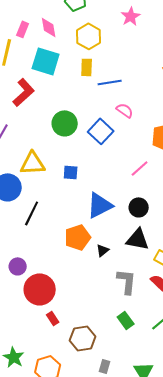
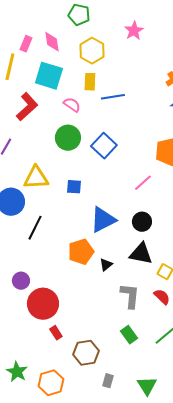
pink semicircle: (125, 110) -> (72, 105), moved

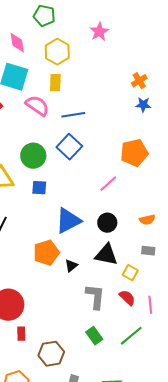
blue line: (113, 97) -> (73, 115), moved
pink semicircle: (72, 105) -> (37, 106), size x1.4
green circle: (68, 138) -> (33, 156), moved
red rectangle: (56, 333) -> (21, 334), turned 32

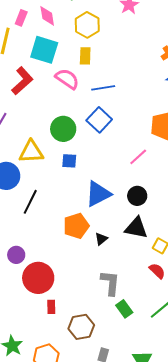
gray L-shape: (95, 297) -> (110, 283), moved

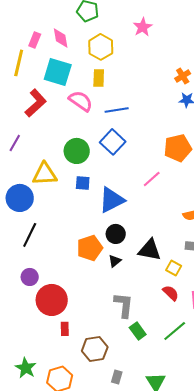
blue triangle: (98, 194) -> (112, 200), moved
black circle: (137, 196) -> (116, 234), moved
black line: (30, 202) -> (30, 235), moved

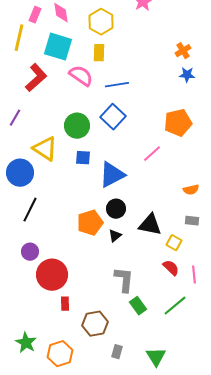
yellow triangle: (45, 174) -> (45, 149), turned 36

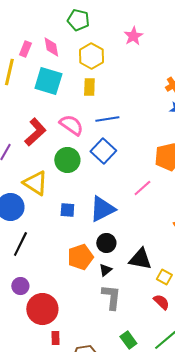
pink semicircle: (81, 76) -> (71, 125), moved
red L-shape: (36, 78) -> (35, 132), moved
blue square: (83, 158) -> (67, 210), moved
gray L-shape: (124, 280) -> (111, 297), moved

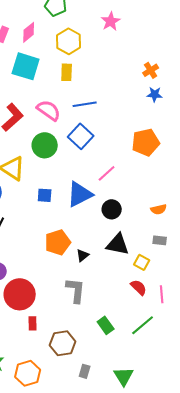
pink diamond: (51, 47) -> (29, 32), turned 60
pink line: (142, 188) -> (107, 173), moved
black circle: (106, 243) -> (112, 209), moved
gray L-shape: (111, 297) -> (76, 290), moved

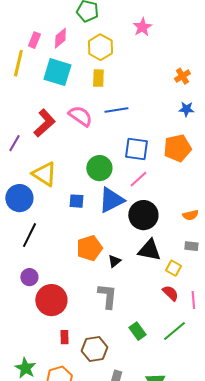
blue star: (155, 94) -> (186, 109), moved
blue square: (81, 136) -> (136, 149), moved, turned -35
green circle: (45, 145) -> (99, 168), moved
black circle: (112, 209) -> (143, 215), size x1.5
red rectangle: (33, 323) -> (64, 337), moved

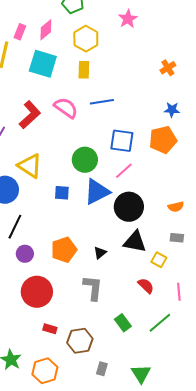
blue star: (186, 109) -> (172, 110), moved
orange pentagon: (89, 248) -> (64, 250), moved
purple circle: (29, 277) -> (25, 254), moved
red semicircle: (170, 293) -> (146, 286), moved
red rectangle: (64, 337) -> (50, 329), turned -72

